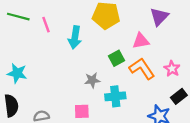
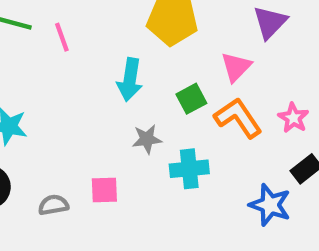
cyan arrow: (75, 37) -> (130, 80), moved
pink triangle: (141, 41) -> (236, 67), turned -36
pink square: (82, 111) -> (104, 190), moved

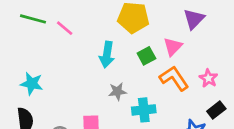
pink line: (62, 37) -> (65, 28), turned -30
green square: (191, 99) -> (146, 56), moved

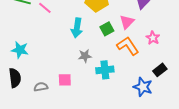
pink star: (208, 78) -> (153, 38), moved

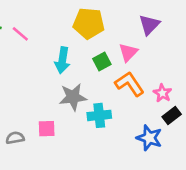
pink star: (153, 38) -> (162, 93), moved
gray star: (85, 56) -> (73, 97), size x1.5

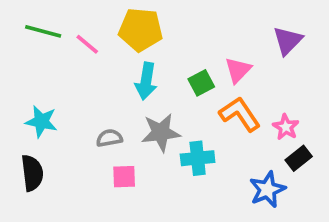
yellow pentagon: (89, 23) -> (141, 30), moved
purple triangle: (149, 25) -> (288, 41), moved
gray semicircle: (15, 138) -> (109, 138), moved
blue star: (149, 138) -> (267, 189), turned 30

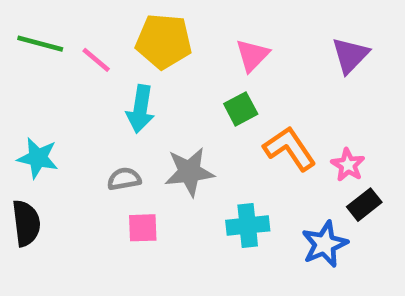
pink triangle: (238, 70) -> (252, 55), moved
cyan arrow: (146, 81) -> (140, 109), moved
cyan cross: (198, 158) -> (248, 226), moved

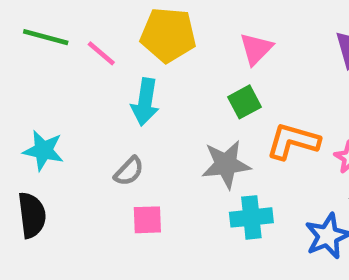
orange L-shape: (290, 149) -> (293, 141), turned -40
gray star: (189, 172) -> (226, 164), moved
gray semicircle: (124, 179) -> (129, 171), turned 144

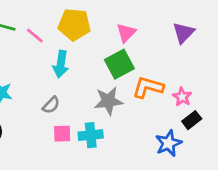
green square: (244, 102) -> (119, 64), size x1.5
cyan cross: (251, 217) -> (91, 135), moved

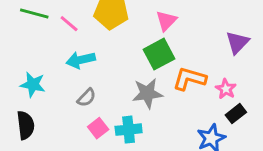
purple triangle: (183, 33) -> (237, 42), moved
cyan arrow: (61, 64) -> (81, 60), moved, turned 68
pink square: (62, 134) -> (98, 128), turned -36

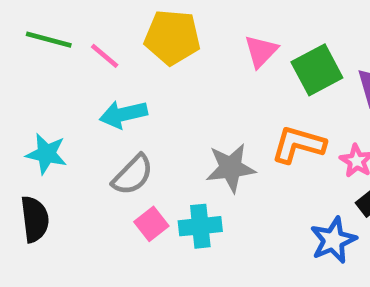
green square: (159, 54) -> (317, 70), moved
gray semicircle: (86, 98) -> (133, 175), size x1.4

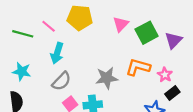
green line: (49, 40) -> (23, 34), moved
cyan arrow: (123, 114) -> (57, 53), turned -60

